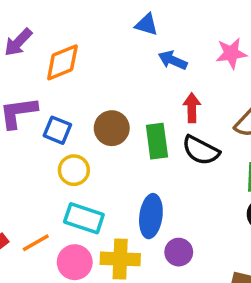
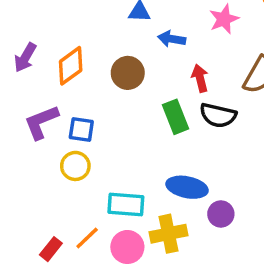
brown circle: (112, 128) -> (128, 73), moved
yellow circle: (74, 170) -> (75, 166), moved
blue ellipse: (151, 216) -> (187, 187), turned -72

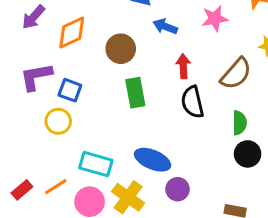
black semicircle: (218, 115) -> (192, 102), turned 52
green rectangle: (175, 117) -> (135, 93), moved
yellow cross: (169, 234) -> (128, 197), turned 36

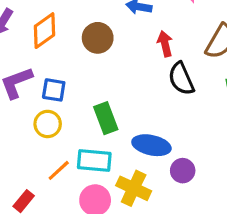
green rectangle: (135, 93) -> (106, 118), moved
orange line: (56, 187) -> (59, 170), moved

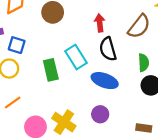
blue ellipse: (151, 145) -> (105, 81), moved
cyan rectangle: (94, 161) -> (76, 57), moved, turned 45

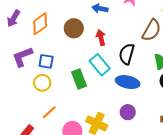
red arrow: (100, 23) -> (101, 38), moved
black semicircle: (108, 49) -> (127, 54), turned 40

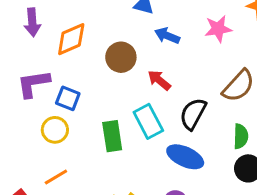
purple arrow: (13, 18) -> (32, 22), turned -48
red arrow: (101, 38) -> (159, 80), turned -49

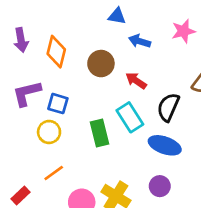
orange diamond: (71, 39) -> (56, 52), turned -48

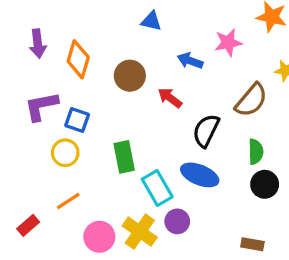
blue arrow: (140, 41) -> (190, 61), moved
cyan rectangle: (130, 117) -> (157, 188), moved
purple circle: (160, 186) -> (177, 221), moved

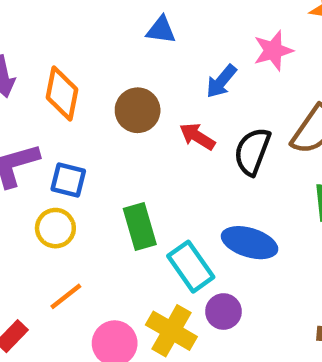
blue arrow: (190, 61) -> (221, 81), turned -65
black semicircle: (206, 131) -> (252, 151), moved

